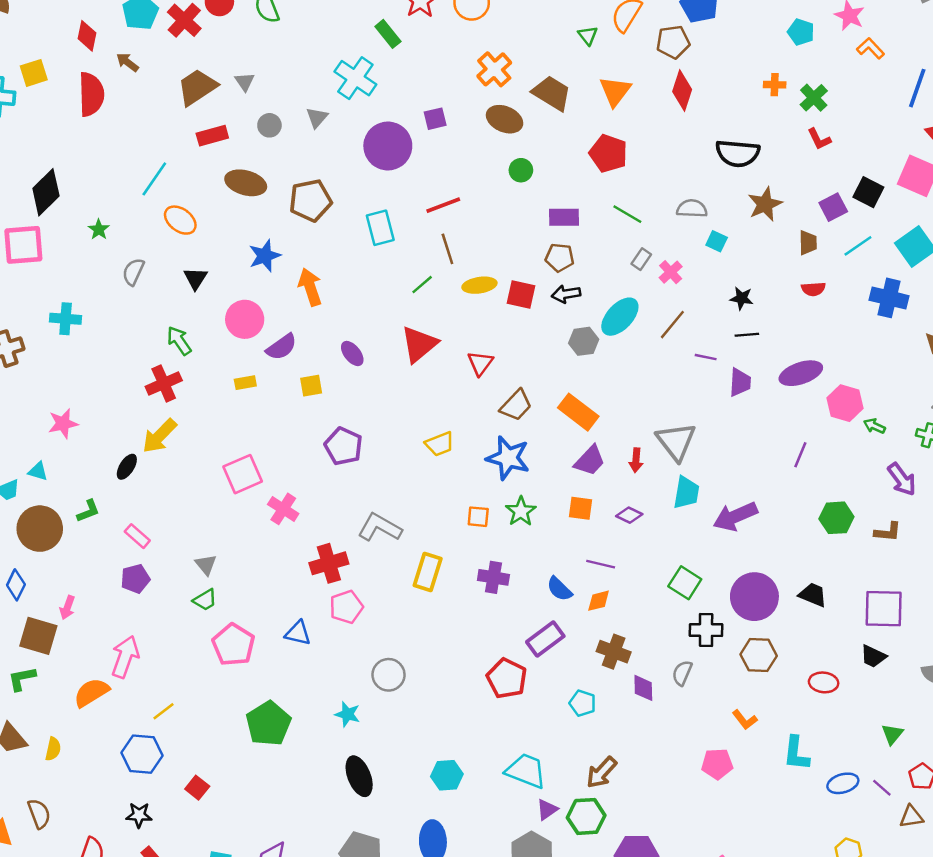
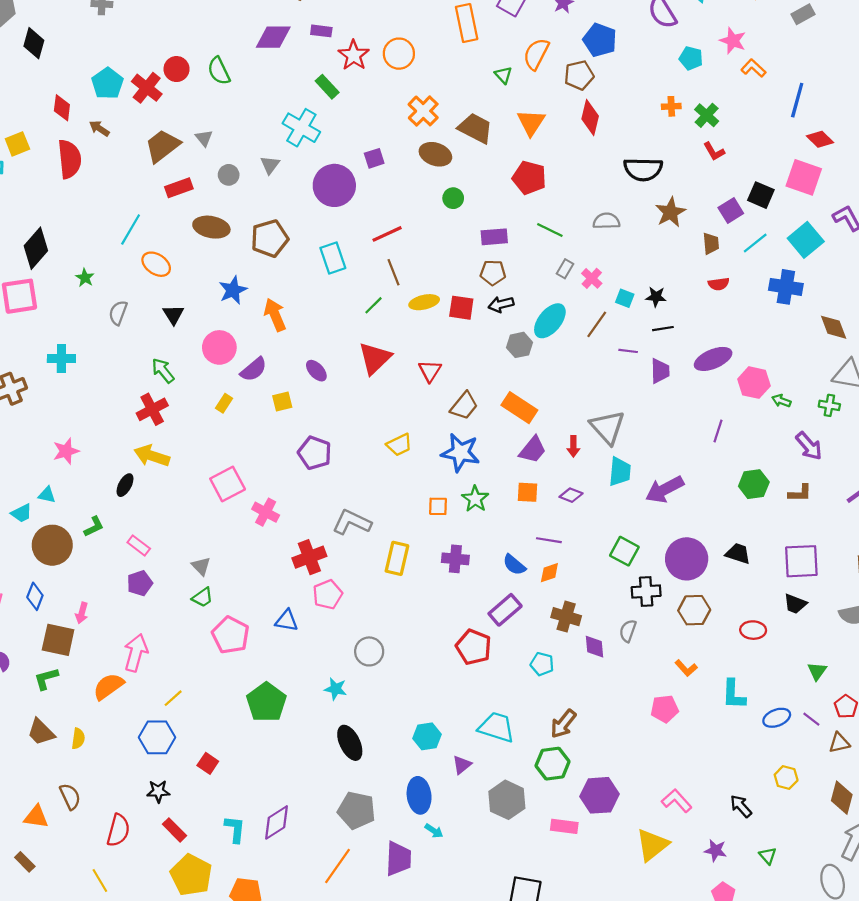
cyan square: (717, 241) -> (625, 298), moved
yellow rectangle: (245, 383) -> (224, 403), turned -42
yellow arrow: (159, 436) -> (152, 456), turned 68
purple triangle: (547, 810) -> (462, 765), moved

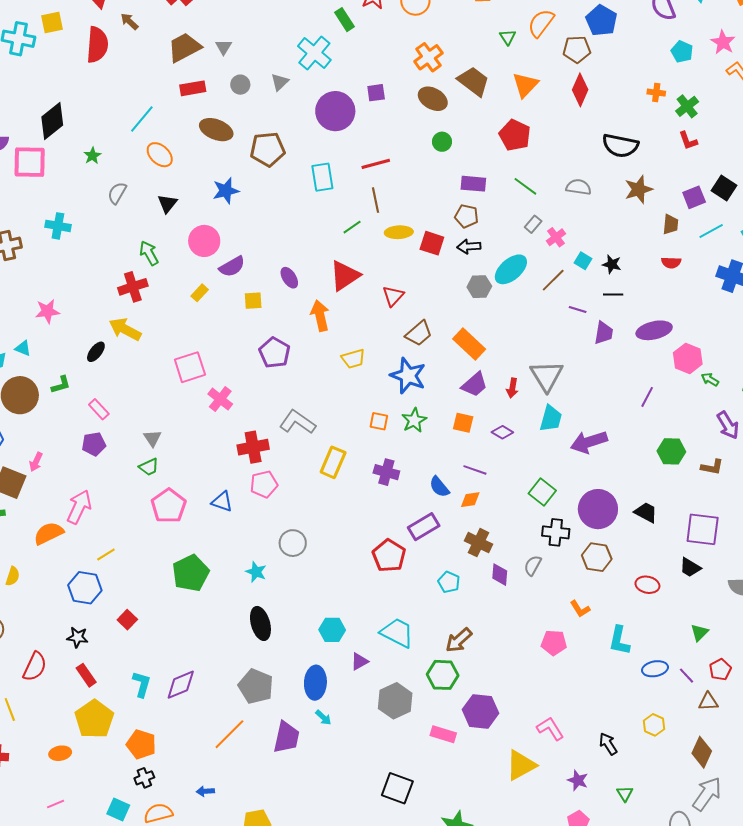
orange arrow: (275, 315) -> (320, 316), moved

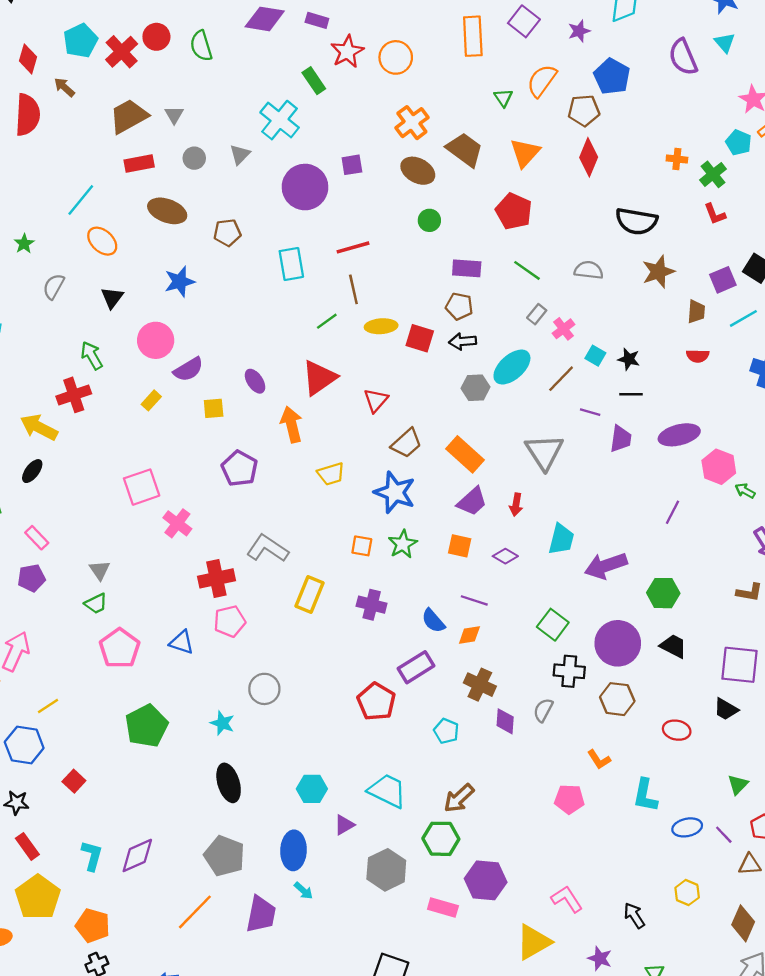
cyan pentagon: (682, 52) -> (739, 142), moved
brown pentagon: (268, 149) -> (227, 233), size x0.7
yellow arrow: (125, 329) -> (39, 427), moved
gray triangle: (547, 376) -> (544, 452), moved
green hexagon: (671, 451) -> (663, 593), moved

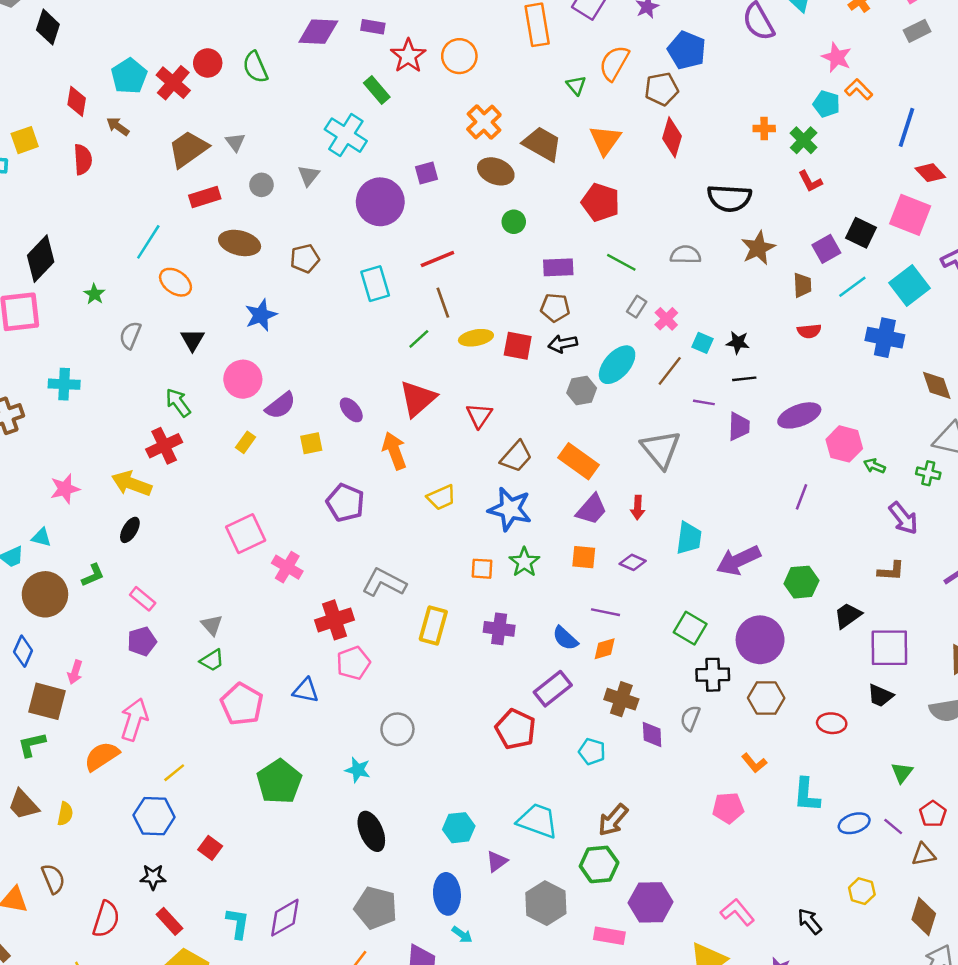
red semicircle: (28, 115) -> (83, 160), size x0.7
black trapezoid: (673, 646) -> (848, 615), moved, turned -56

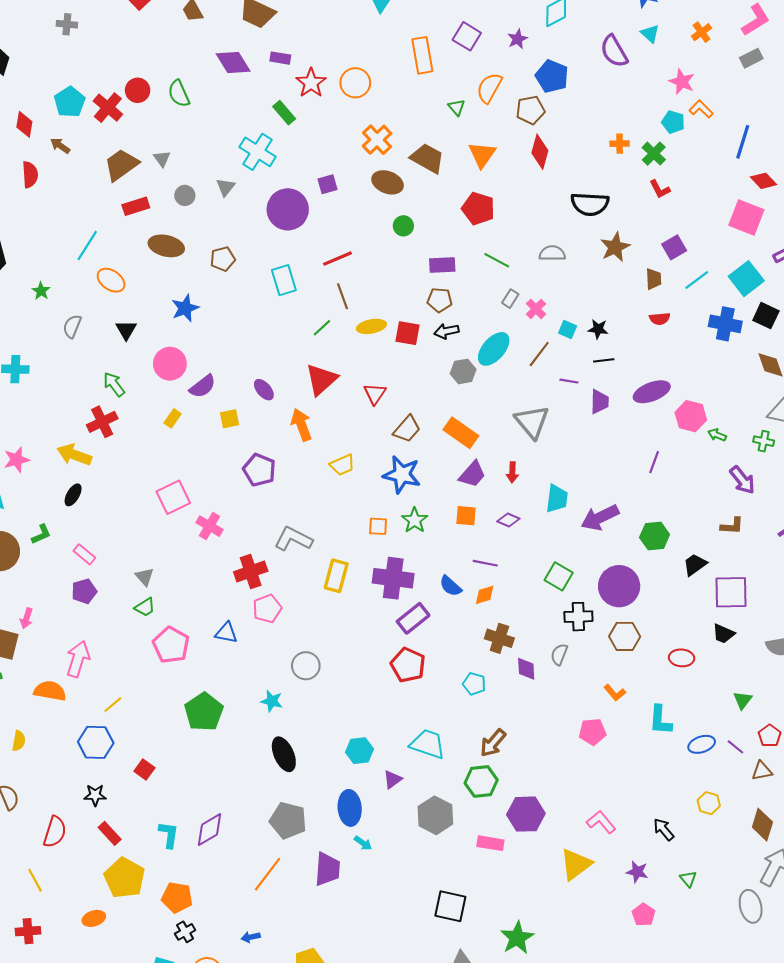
purple diamond: (318, 32) -> (233, 62), turned 56
black square: (861, 233) -> (766, 316), moved
purple cross: (499, 629) -> (393, 578), size x1.5
purple rectangle: (553, 689) -> (413, 618), moved
orange semicircle: (102, 756) -> (50, 691), turned 44

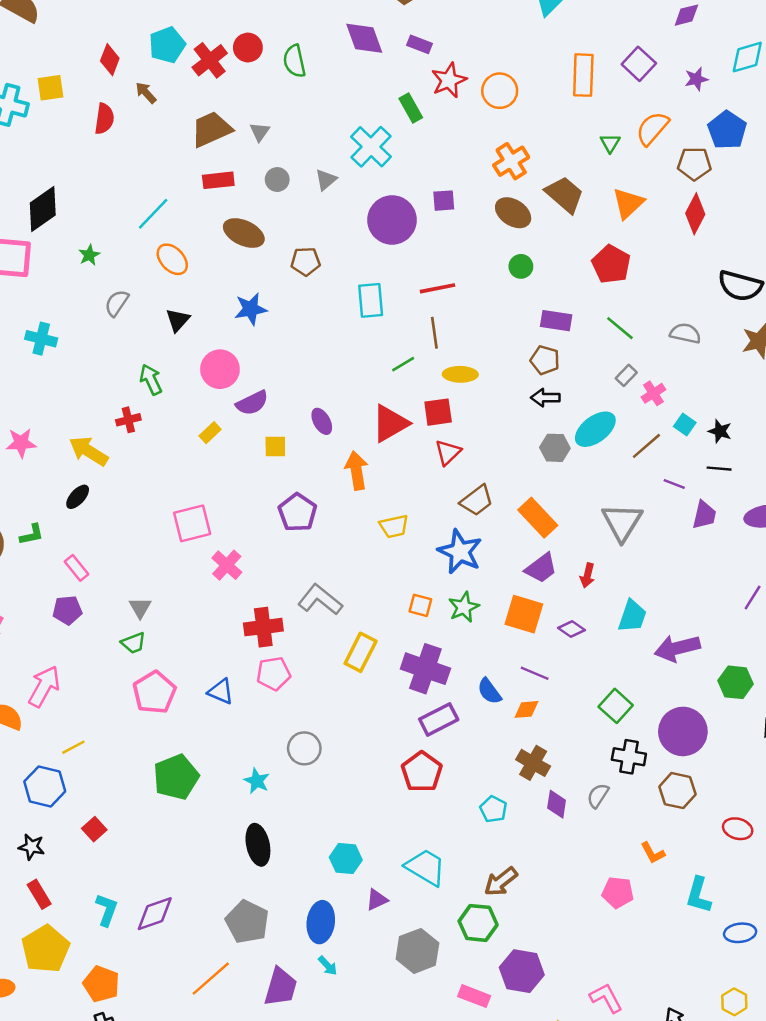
red square: (408, 333) -> (438, 412), moved, turned -30
red cross: (102, 422) -> (128, 420), size x0.7
orange square: (466, 516) -> (524, 614), size x1.5

